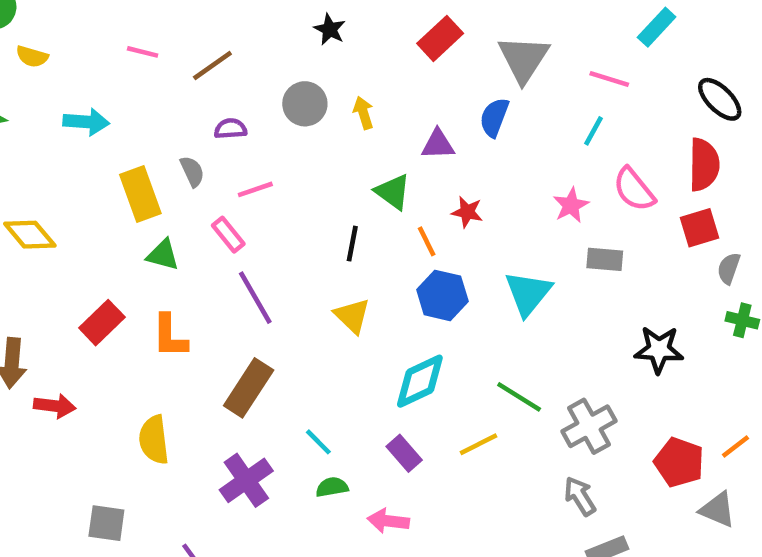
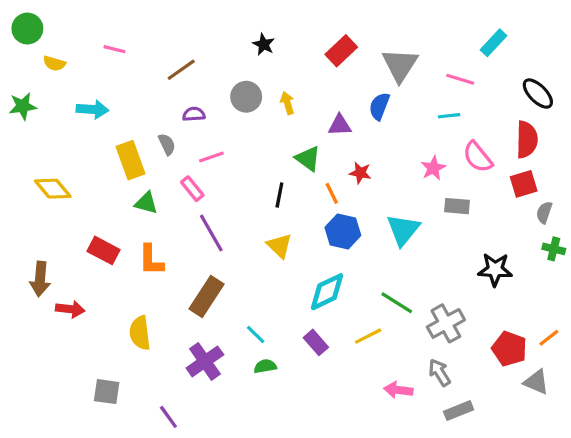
pink line: (143, 52) -> (115, 49), moved
cyan line: (593, 131) -> (449, 116), turned 55
red rectangle: (102, 323) -> (103, 250), turned 72
pink arrow: (388, 521) -> (398, 390), moved

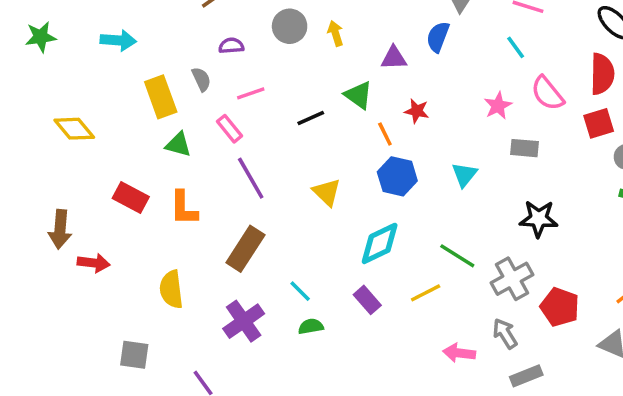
cyan line: (449, 116) -> (516, 47), turned 60
black line: (279, 195) -> (311, 118), moved, turned 55
cyan triangle: (403, 230) -> (464, 175), size x0.7
black star: (495, 270) -> (539, 219), moved
red pentagon: (509, 349) -> (560, 307), moved

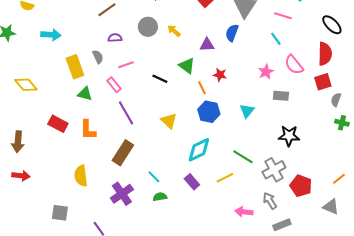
yellow arrow: (335, 33) -> (174, 31), turned -32
black line: (311, 118) -> (160, 79), turned 49
red arrow: (94, 263) -> (21, 176), moved

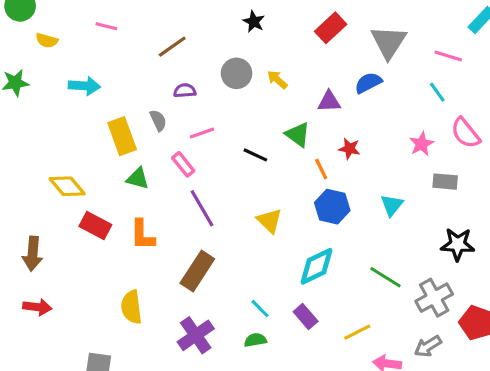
blue semicircle: (232, 33) -> (368, 83), turned 42
yellow diamond: (26, 85) -> (67, 186), moved
cyan line: (154, 177) -> (260, 309), moved
yellow line: (225, 178) -> (357, 332), moved
gray arrow: (270, 201) -> (428, 346), turned -90

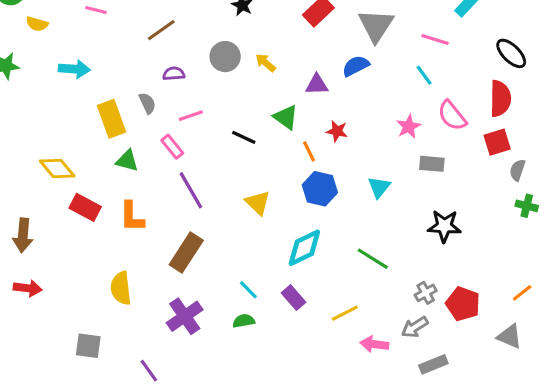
gray cross: (434, 298) -> (426, 293), moved, size x0.6

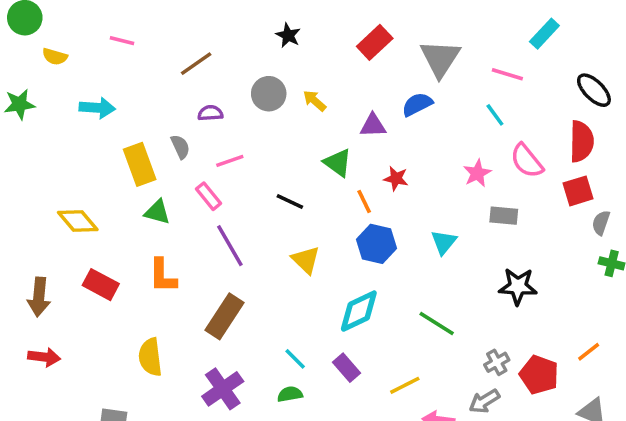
black line: (244, 137) -> (290, 202), moved
red rectangle: (85, 207) -> (101, 285), moved
orange line: (522, 293) -> (589, 352), moved

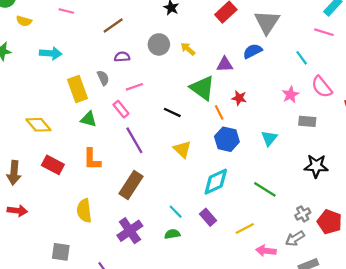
pink line: (507, 74) -> (324, 32), moved
green triangle: (338, 163) -> (202, 88), size x1.4

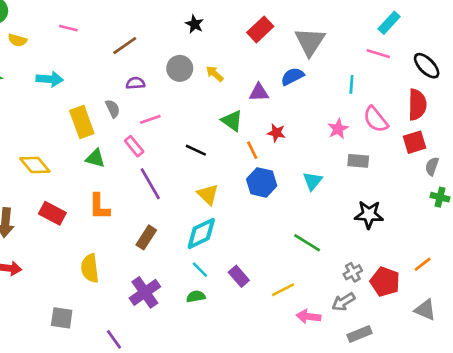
cyan line: (302, 58) -> (351, 84), turned 40
green triangle: (202, 88) -> (232, 121), size x0.7
cyan diamond: (216, 182) -> (201, 233), moved
brown rectangle: (131, 185) -> (146, 237), size x0.7

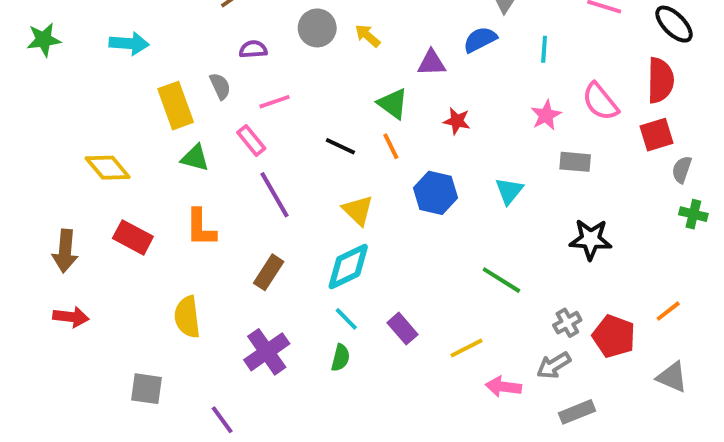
cyan line: (351, 84) -> (544, 49), moved
orange line: (252, 150) -> (391, 146), moved
green semicircle: (196, 296) -> (340, 358), turned 114

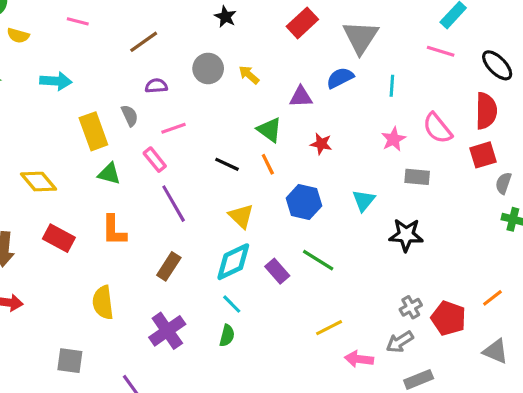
black star: (591, 239) -> (406, 235), moved
green line: (501, 280) -> (318, 260), moved
purple rectangle: (402, 329) -> (277, 271), moved

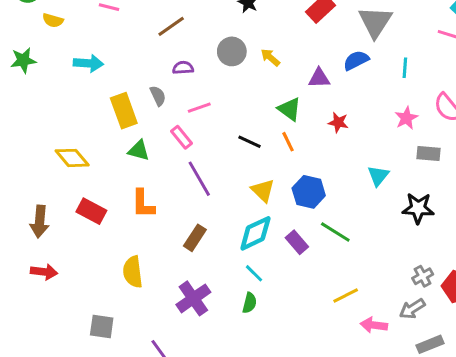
blue hexagon: (304, 202) -> (309, 192), moved

